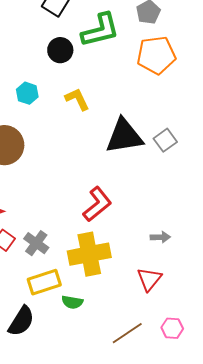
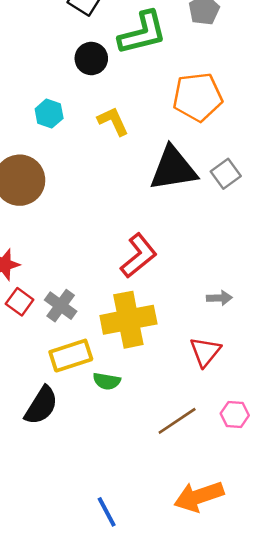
orange pentagon: (156, 55) -> (198, 97), moved

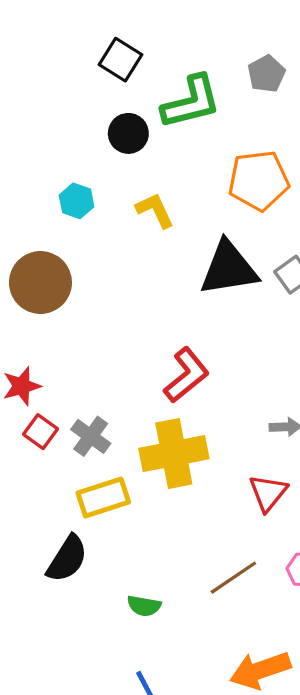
green semicircle: (107, 381) -> (144, 606), moved

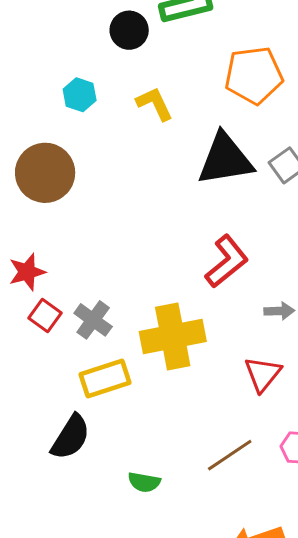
red L-shape: (186, 375) -> (227, 261), moved

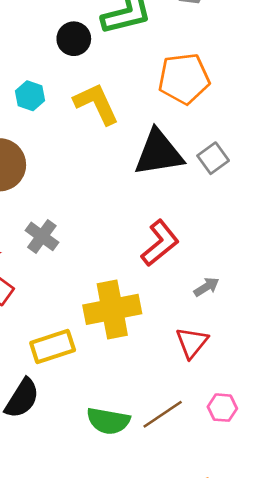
yellow L-shape: (155, 104) -> (96, 104), size x1.4
gray arrow: (279, 311) -> (206, 287), turned -30
gray cross: (93, 320) -> (42, 236), moved
green semicircle: (144, 482) -> (108, 421), moved, size x1.5

